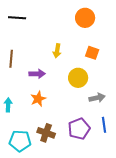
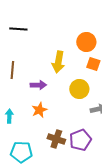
orange circle: (85, 18) -> (86, 42), moved
yellow arrow: (57, 51) -> (58, 62), size x1.5
brown cross: (46, 133) -> (56, 139), moved

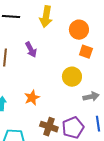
yellow arrow: (58, 62) -> (46, 17), moved
purple arrow: (38, 85) -> (31, 50), moved, turned 63

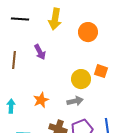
orange square: (86, 52) -> (101, 71), moved
gray arrow: (91, 97) -> (75, 101), moved

